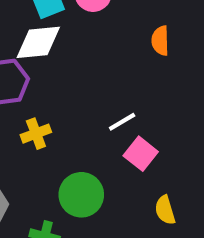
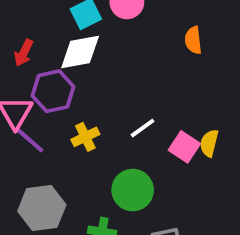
white line: (122, 122) -> (143, 128), moved
yellow semicircle: (165, 210) -> (209, 143), moved, turned 36

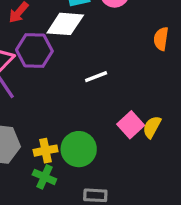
white line: (143, 128) -> (96, 77), moved
yellow cross: (85, 137) -> (46, 151), moved

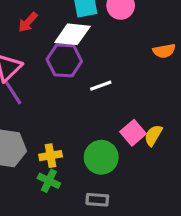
orange semicircle: (161, 39) -> (164, 51), turned -110
purple hexagon: (34, 50) -> (64, 60), moved
green circle: (79, 149) -> (101, 157), moved

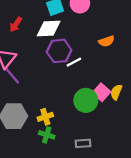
orange semicircle: (164, 51) -> (106, 41), moved
purple hexagon: (64, 60) -> (59, 51), moved
green circle: (101, 157) -> (86, 100), moved

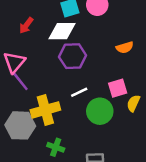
white line: (74, 62) -> (79, 92), moved
pink square: (102, 92) -> (118, 88), moved, turned 30
yellow cross: (45, 117) -> (45, 110), moved, size x1.6

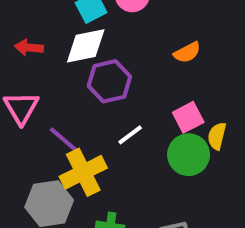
red arrow: (26, 25) -> (29, 47), turned 70
purple line: (20, 81) -> (64, 140), moved
green circle: (100, 111) -> (189, 155), moved

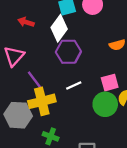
white diamond: (86, 46) -> (59, 28), turned -55

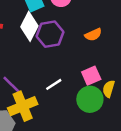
purple hexagon: (68, 52) -> (50, 34), moved

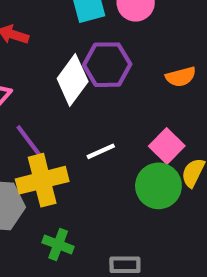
white diamond: (29, 26) -> (73, 80), moved
pink square: (91, 76) -> (167, 146), turned -30

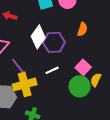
purple hexagon: (107, 65) -> (54, 42), moved
orange semicircle: (181, 77) -> (82, 29), moved, turned -56

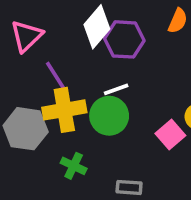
pink square: (83, 67) -> (170, 134), moved
green circle: (80, 86) -> (109, 116), moved

